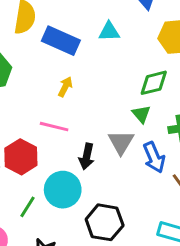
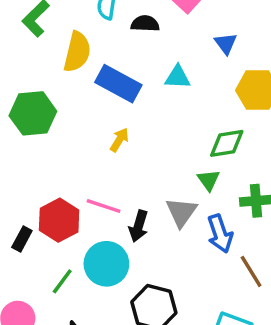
pink line: (54, 127) -> (104, 206), moved

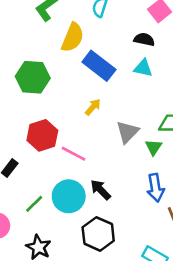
black semicircle: (145, 24) -> (144, 39), moved
gray triangle: (181, 212) -> (127, 132), moved
red hexagon: (59, 220) -> (42, 135), moved
black arrow: (139, 226) -> (101, 190), moved, turned 110

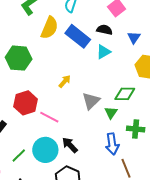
blue rectangle: (99, 66) -> (78, 36), moved
cyan triangle: (143, 68) -> (103, 52), turned -42

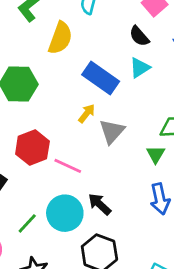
black semicircle: (104, 30) -> (139, 36), turned -140
blue rectangle: (78, 36) -> (101, 78), moved
gray triangle: (91, 101) -> (112, 131), moved

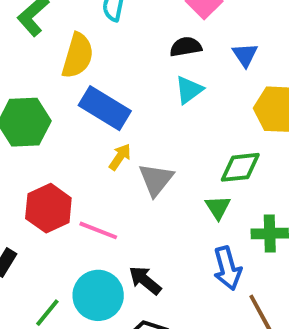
black semicircle: (139, 36) -> (186, 47), turned 125
blue rectangle: (101, 78) -> (105, 108), moved

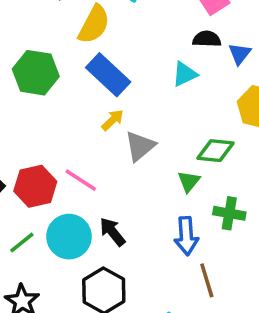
black semicircle: (186, 47) -> (207, 39), moved
red hexagon: (48, 208) -> (35, 186), moved

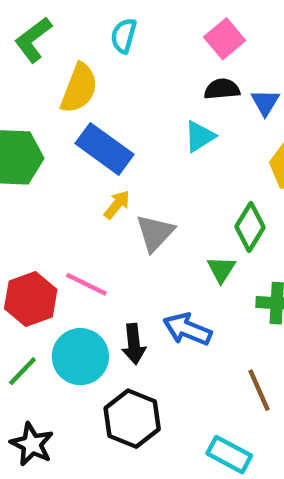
green diamond: (215, 151) -> (250, 227), turned -57
black arrow: (112, 232) -> (134, 344), turned -140
blue arrow: (186, 236) -> (187, 329), moved, turned 123

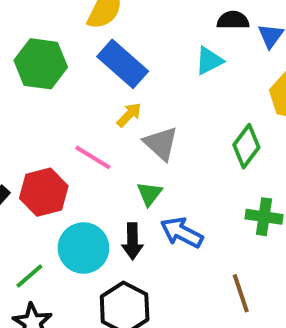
gray triangle: (155, 233) -> (161, 143), turned -36
green triangle: (221, 269) -> (149, 194), moved
pink line: (86, 284) -> (93, 157), moved
green line: (22, 371) -> (29, 276), moved

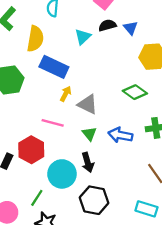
cyan triangle: (209, 61) -> (83, 37), moved
green diamond: (246, 146) -> (135, 92), turned -75
blue arrow: (182, 233) -> (120, 135), moved

